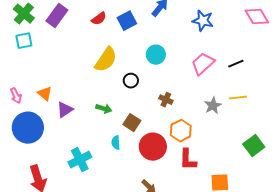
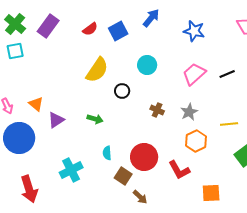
yellow line: (238, 98) -> (229, 124), moved
gray star: (213, 106) -> (189, 112), moved
brown square: (132, 123) -> (123, 176), moved
orange hexagon: (181, 131) -> (196, 141), moved
red L-shape: (188, 160) -> (179, 170), turned -30

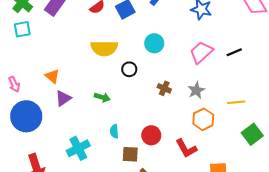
yellow semicircle: (97, 70) -> (104, 48), turned 56
orange triangle: (36, 104) -> (52, 76), moved
red circle: (144, 157) -> (151, 135), size x0.7
brown square: (123, 176) -> (130, 154), turned -30

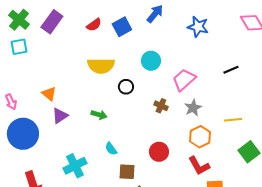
pink trapezoid: (201, 52) -> (184, 80), moved
cyan semicircle: (114, 131) -> (111, 149), turned -32
red circle: (151, 135) -> (159, 152), moved
red L-shape: (186, 148) -> (199, 166), moved

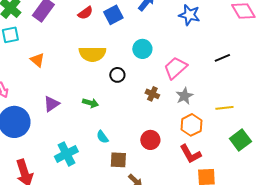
orange triangle: (49, 94) -> (37, 60), moved

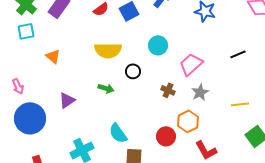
green arrow: (90, 103) -> (106, 88), moved
orange hexagon: (191, 125) -> (188, 121), moved
cyan semicircle: (102, 137) -> (118, 133), size x1.5

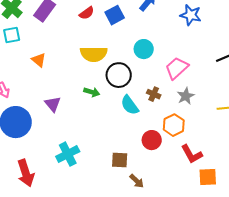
black circle: (133, 71) -> (119, 75), size x1.6
purple triangle: (67, 100) -> (53, 104), turned -36
cyan semicircle: (118, 133) -> (130, 105), moved

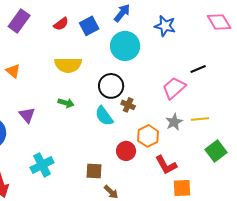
cyan circle: (144, 49) -> (125, 46), moved, size x1.5
pink trapezoid: (177, 68) -> (174, 88), moved
black circle: (119, 75) -> (111, 86), moved
gray star: (186, 96) -> (174, 122), moved

